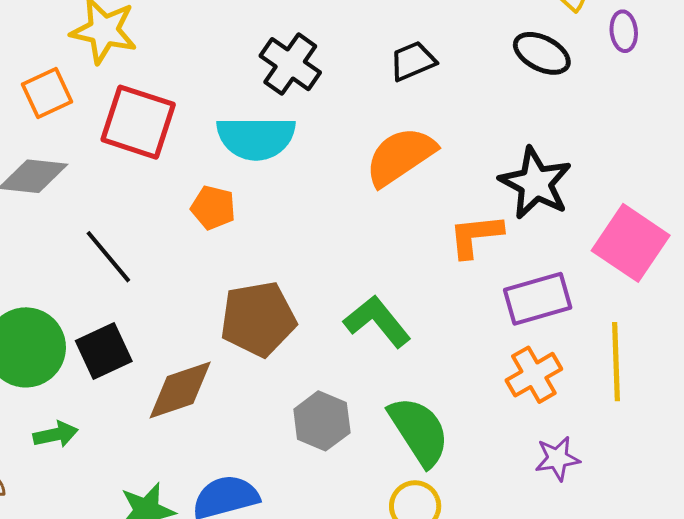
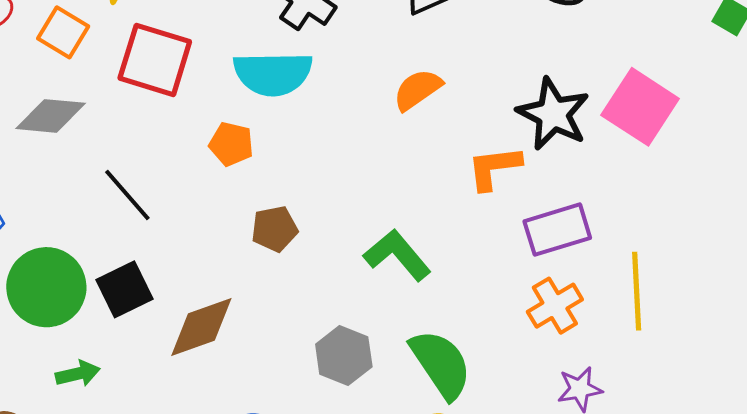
orange square: (47, 93) -> (63, 32), turned -33
orange semicircle: (400, 156) -> (418, 90), size x0.7
pink square: (631, 243) -> (640, 107), moved
brown pentagon: (258, 319) -> (274, 229), moved, size x0.6

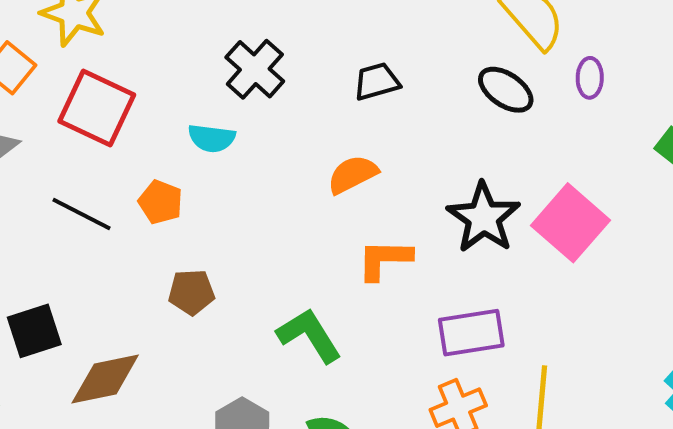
cyan semicircle: (273, 74) -> (212, 138), size x0.6
orange L-shape: (494, 168) -> (384, 259), moved
black line: (127, 195) -> (82, 214), moved, turned -30

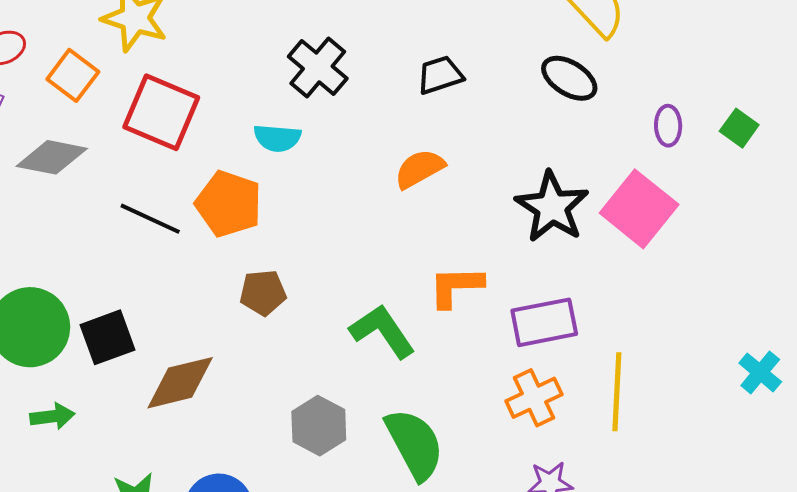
purple ellipse: (590, 78) -> (668, 126), moved
orange pentagon: (161, 202) -> (229, 204), size x1.5
orange L-shape: (384, 259) -> (456, 287), moved

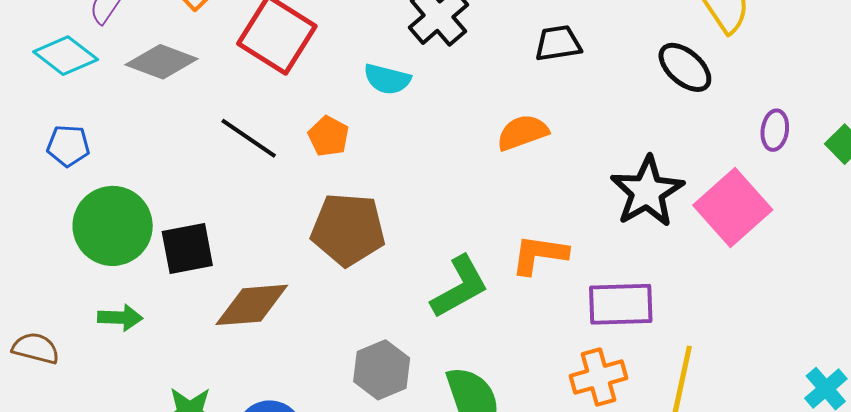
orange pentagon: (229, 204) -> (329, 136), size x0.6
brown pentagon: (263, 293) -> (348, 229), size x1.6
green L-shape: (382, 331) -> (460, 287), turned 86

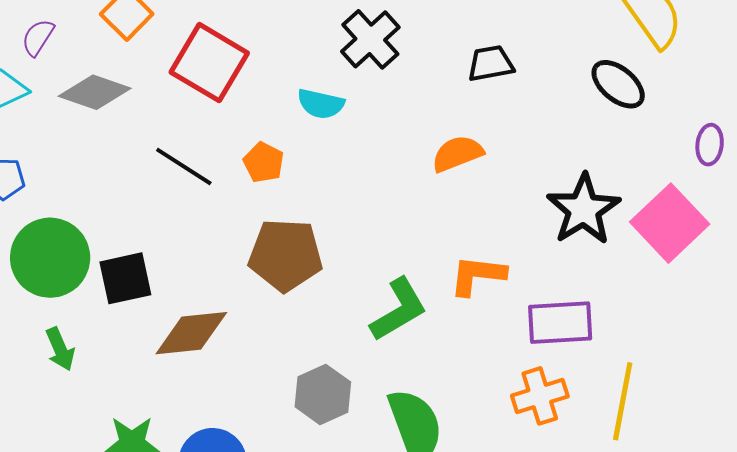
green arrow: (120, 318) -> (60, 349), turned 66

